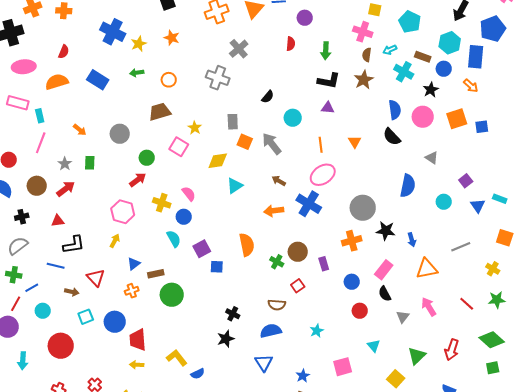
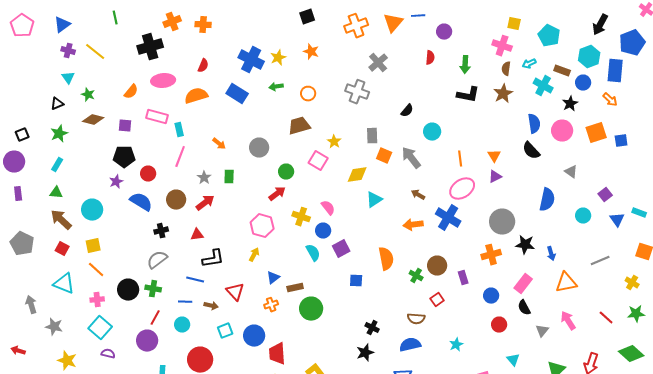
blue cross: (113, 32) -> (251, 60), moved
purple triangle: (328, 108) -> (495, 177), moved, turned -32
purple square: (202, 249) -> (341, 249), moved
blue line: (32, 288) -> (185, 302), moved, turned 32

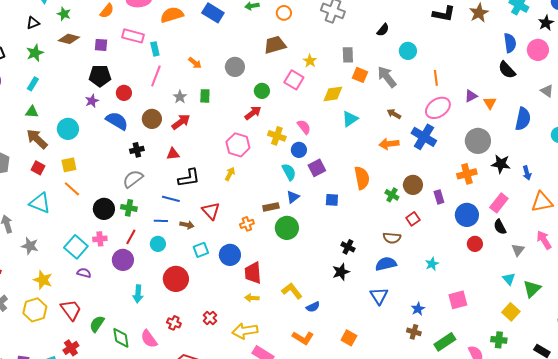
orange triangle: (494, 156) -> (490, 103), moved
blue triangle: (273, 278) -> (293, 197), moved
blue circle: (491, 296) -> (467, 215), size x1.5
pink cross: (97, 300) -> (100, 239), moved
cyan triangle: (513, 360) -> (509, 279), moved

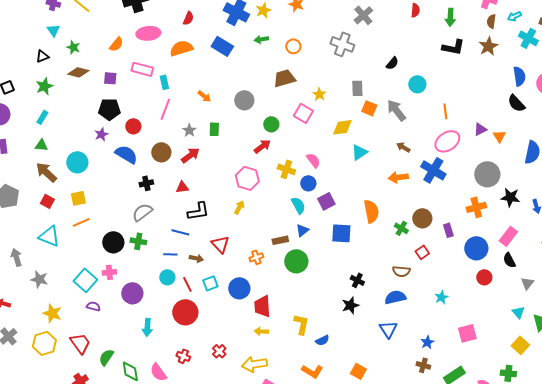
orange line: (72, 189) -> (81, 222), turned -66
blue square: (332, 200) -> (341, 233), size x1.5
red line: (131, 237) -> (187, 284), moved, turned -56
yellow L-shape: (292, 291) -> (301, 324), turned 50

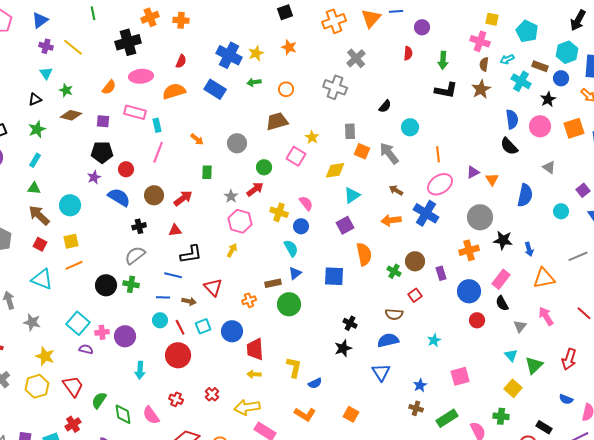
gray star: (189, 130) -> (231, 196), moved
purple square: (326, 201) -> (345, 225), moved
pink cross: (109, 272) -> (102, 332), moved

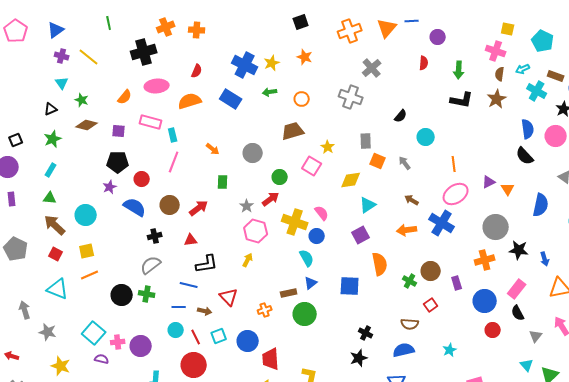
gray arrow: (389, 153) -> (405, 163), size x0.6
yellow cross: (279, 212) -> (295, 222), size x1.4

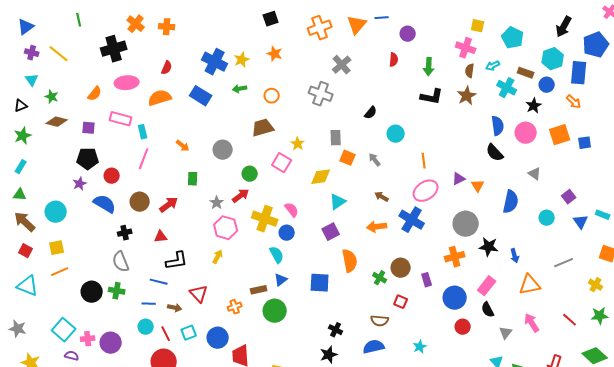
orange cross: (166, 27) -> (136, 24), turned -30
gray semicircle: (151, 265) -> (121, 262), turned -75
red square: (431, 305) -> (401, 302), turned -32

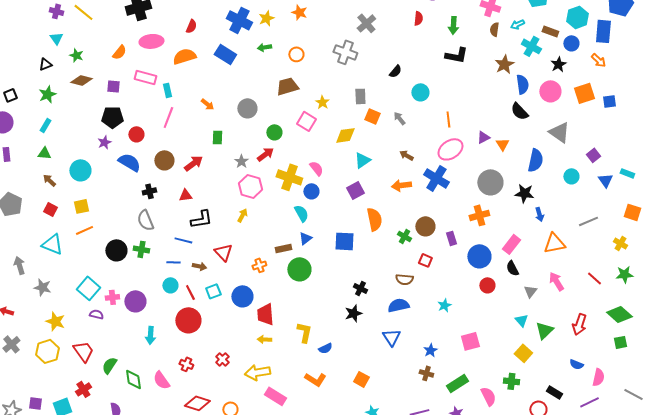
brown star: (467, 96) -> (504, 64), moved
gray triangle: (535, 174) -> (559, 132), size x1.6
brown arrow: (25, 222) -> (49, 180), size x0.6
black star: (489, 247) -> (524, 193), moved

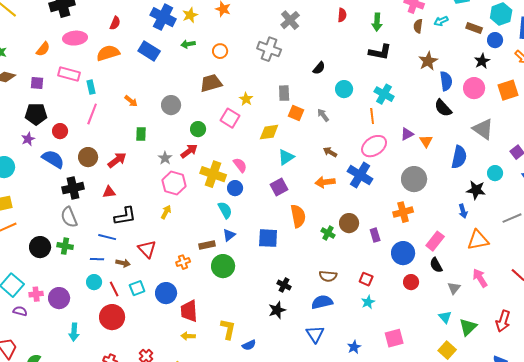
cyan cross: (531, 46) -> (384, 94), moved
black cross: (149, 191) -> (73, 188), size x1.5
black star: (524, 193) -> (476, 190), moved
red square: (425, 260) -> (366, 279), moved

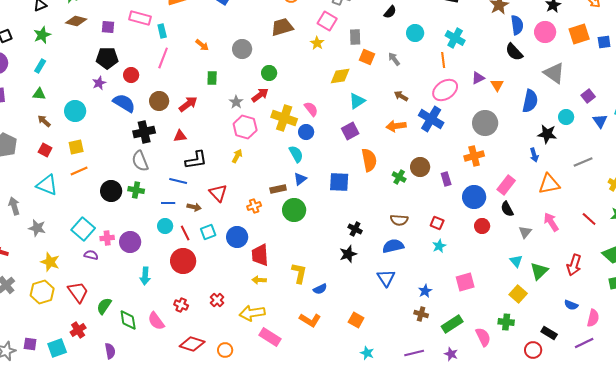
pink square: (230, 118) -> (327, 21), moved

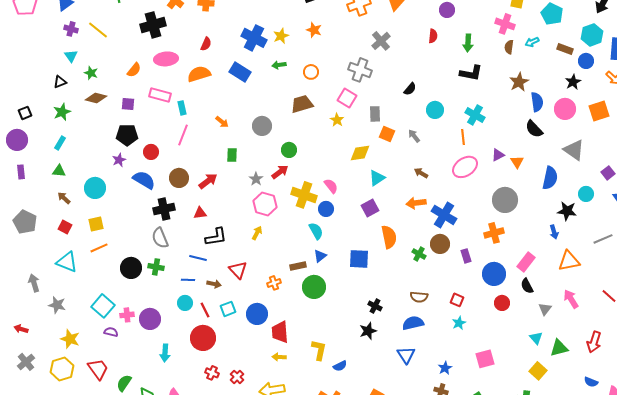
blue cross: (431, 119) -> (444, 215), moved
green triangle: (539, 271) -> (559, 348), turned 30
red cross: (181, 305) -> (212, 373), moved

